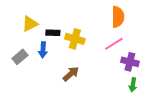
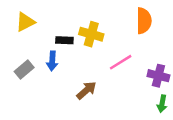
yellow triangle: (30, 24) -> (25, 22), moved
yellow cross: (75, 39) -> (91, 34), moved
pink line: (114, 44) -> (121, 62), moved

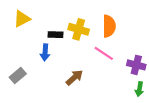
orange semicircle: (144, 21) -> (109, 26), moved
pink line: (121, 62) -> (104, 53), turned 66
gray rectangle: (24, 70) -> (18, 75), moved

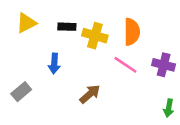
black rectangle: (56, 35) -> (67, 27), moved
purple cross: (136, 65) -> (164, 65), moved

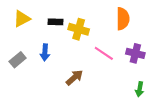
orange semicircle: (132, 32) -> (123, 19), moved
gray rectangle: (21, 92) -> (18, 60), moved

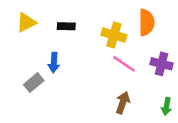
yellow cross: (79, 29) -> (114, 35), moved
gray rectangle: (18, 60) -> (34, 83), moved
brown arrow: (74, 78) -> (123, 103), moved, turned -30

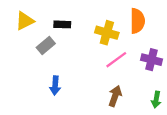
blue arrow: (54, 63) -> (55, 85), moved
pink line: (124, 64) -> (116, 60), turned -70
gray rectangle: (34, 83) -> (46, 46), moved

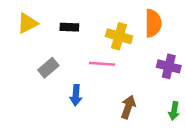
gray rectangle: (46, 46) -> (48, 68), moved
pink line: (116, 60) -> (102, 64), moved, turned 40
blue arrow: (55, 85) -> (76, 95), moved

